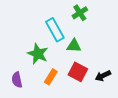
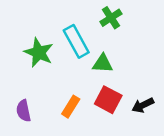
green star: (38, 54) -> (39, 52), moved

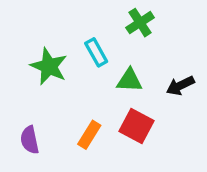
cyan rectangle: (76, 41) -> (96, 52), size x0.7
black arrow: (143, 105) -> (180, 86), moved

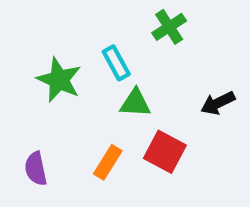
green triangle: (130, 80) -> (135, 103), moved

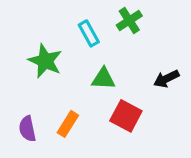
cyan rectangle: (116, 63) -> (89, 33), moved
orange rectangle: (108, 162) -> (68, 124), moved

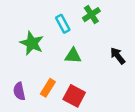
black arrow: (166, 79) -> (118, 56), turned 78
red square: (126, 116) -> (74, 96), moved

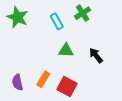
green star: (32, 43) -> (17, 17), moved
black arrow: (118, 56) -> (96, 55), moved

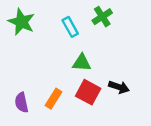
black arrow: (96, 55) -> (119, 87), moved, turned 147
red square: (67, 86) -> (88, 92), moved

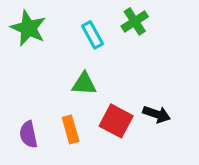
green triangle: (82, 63) -> (84, 84), moved
orange rectangle: (54, 99) -> (71, 129), turned -48

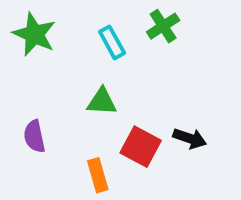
orange rectangle: (71, 129) -> (98, 175), moved
purple semicircle: (28, 134) -> (34, 136), moved

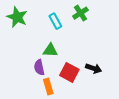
purple semicircle: (34, 136) -> (39, 67), moved

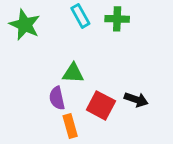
green cross: (80, 13) -> (117, 19), turned 35
cyan rectangle: (55, 21) -> (80, 16), moved

